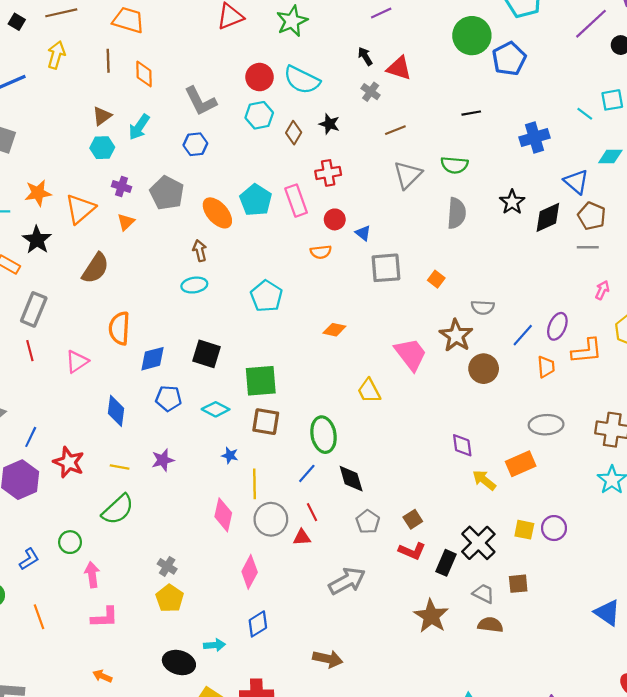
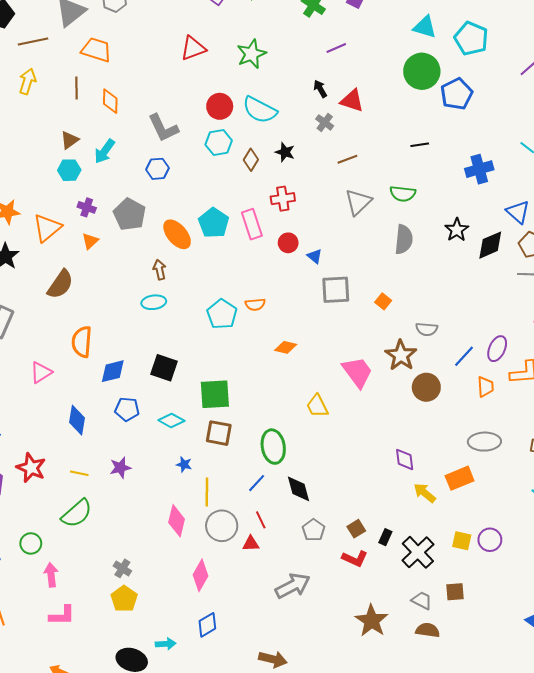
orange semicircle: (321, 252) -> (255, 304), moved
black rectangle: (446, 563) -> (385, 537), moved, size x0.7

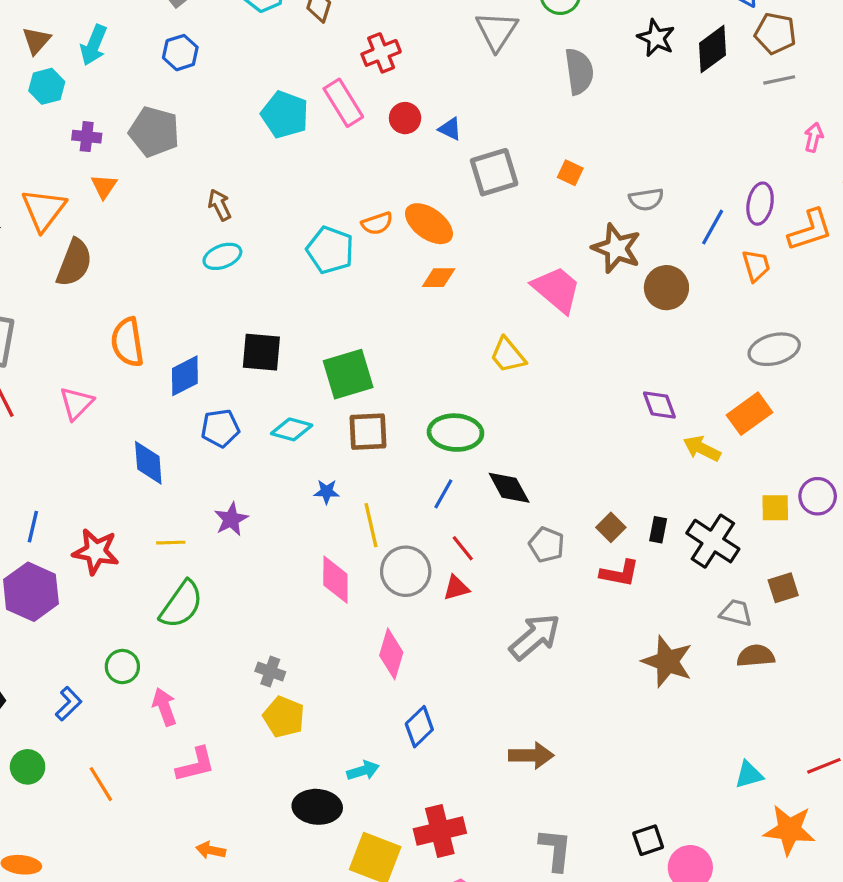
orange triangle: (47, 228) -> (44, 210), moved
orange ellipse: (177, 234) -> (429, 224), moved
green ellipse: (273, 447) -> (455, 433), turned -64

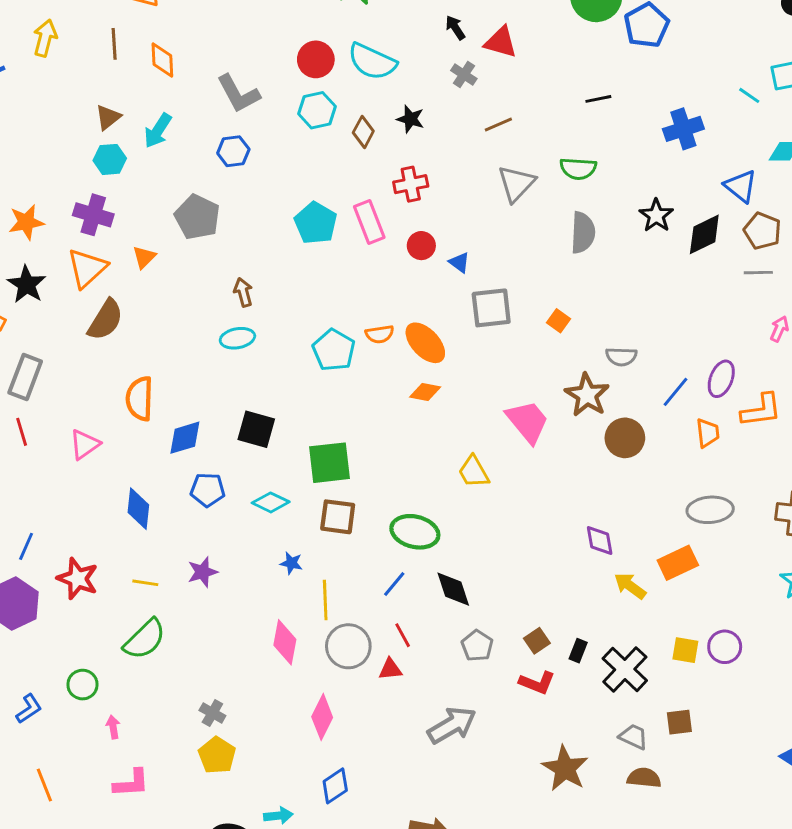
purple cross: (87, 137) -> (93, 215), moved, size x1.5
pink arrow: (164, 707) -> (113, 727), size x0.7

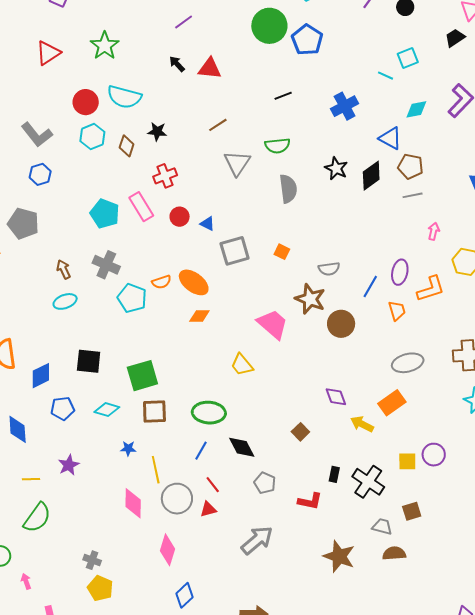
gray cross: (464, 75) -> (106, 265), moved, size x1.5
brown square: (537, 641) -> (300, 432), moved

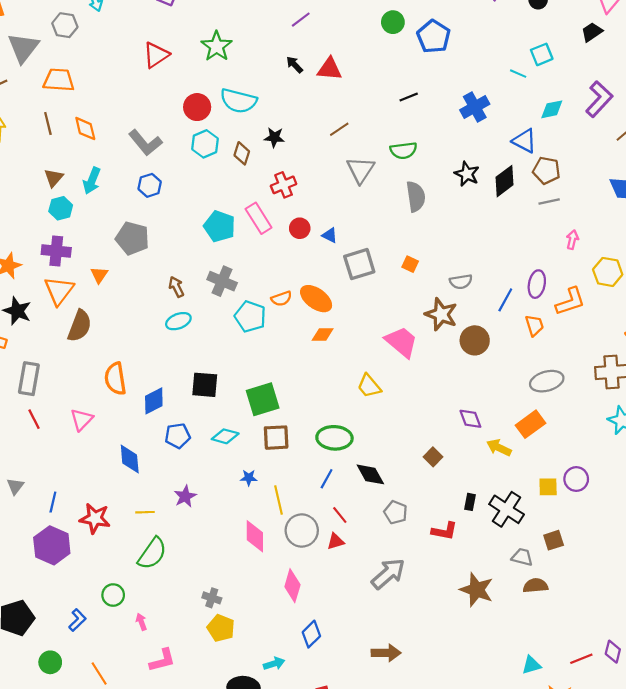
green circle: (269, 26) -> (393, 22), size x0.6

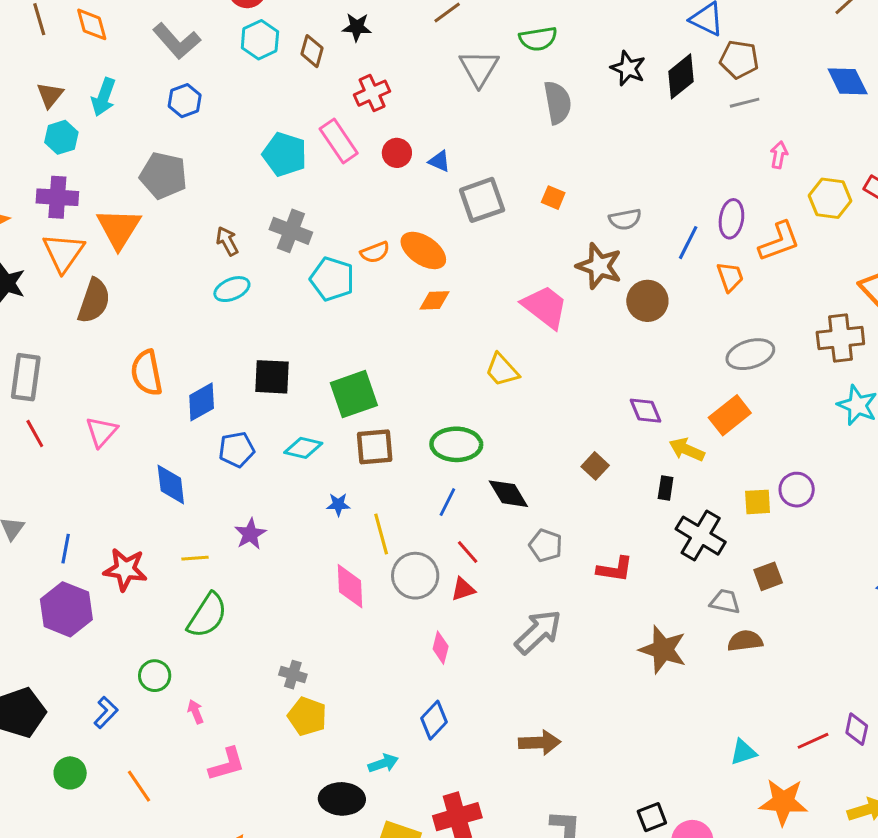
orange triangle: (99, 275) -> (119, 228), size x1.8
black rectangle: (470, 502) -> (666, 488), moved
pink diamond: (292, 586) -> (441, 648), moved, size x0.7

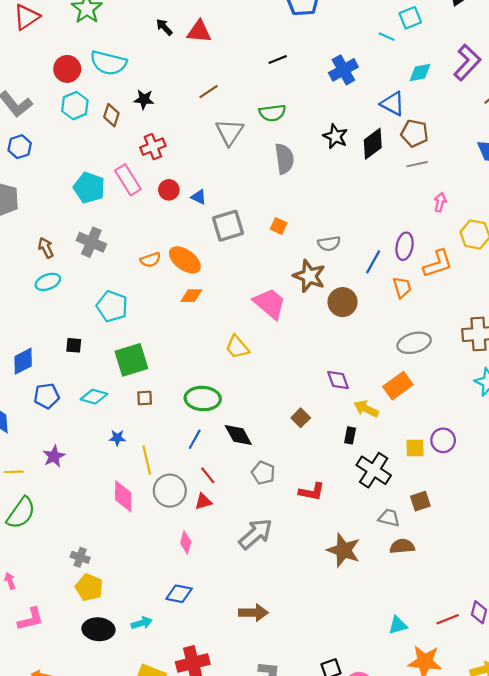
cyan pentagon: (332, 279) -> (112, 306), moved
black square: (272, 377) -> (74, 345), size x0.6
brown square: (375, 447) -> (145, 398), size x0.6
blue diamond: (434, 720) -> (179, 594), turned 55
black ellipse: (342, 799) -> (98, 629), moved

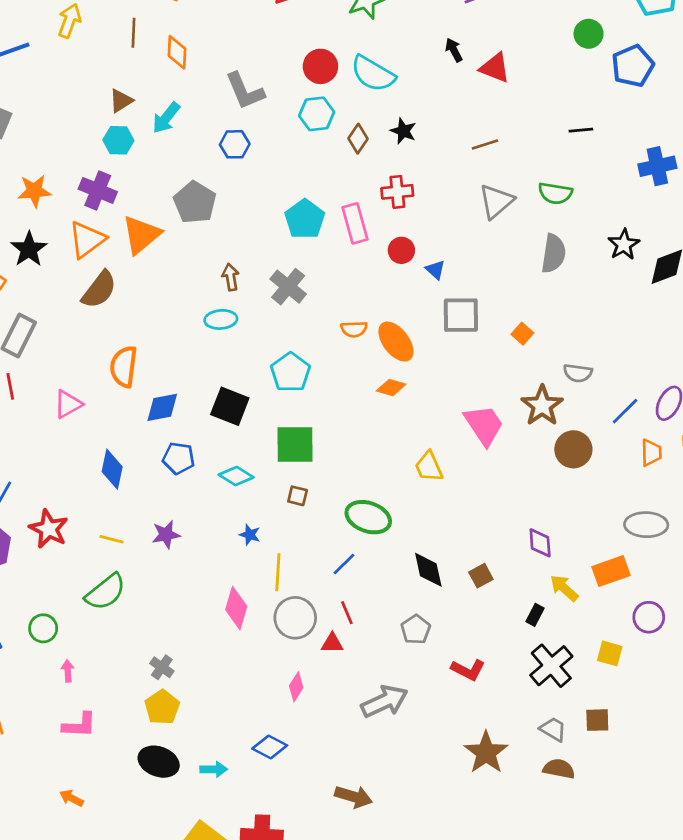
black square: (74, 345) -> (230, 406), size x1.8
black diamond: (238, 435) -> (428, 570), moved
purple circle: (443, 440) -> (649, 617), moved

